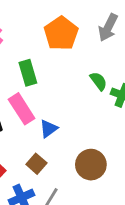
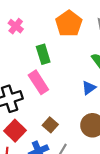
blue triangle: (49, 129) -> (89, 88), moved

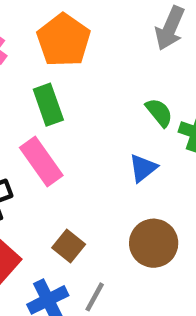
orange pentagon: (69, 24) -> (64, 40), moved

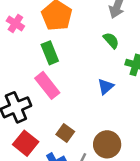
green semicircle: (159, 112) -> (111, 40), moved
brown circle: (154, 243) -> (107, 144), moved

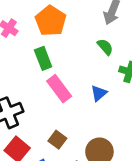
pink rectangle: (47, 85) -> (59, 89), moved

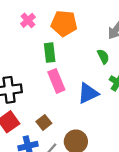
orange pentagon: (51, 21) -> (64, 23), turned 30
blue triangle: (99, 93) -> (88, 93), size x1.5

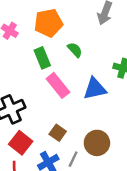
green semicircle: (103, 57) -> (75, 50), moved
blue triangle: (88, 93) -> (95, 89), turned 30

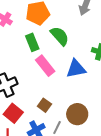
green semicircle: (75, 50) -> (60, 36), size x1.5

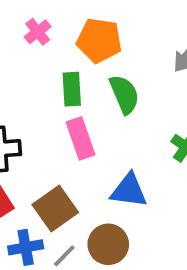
blue triangle: (76, 69) -> (129, 191), moved
brown square: (44, 105) -> (55, 209), size x1.6

